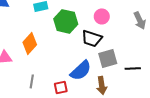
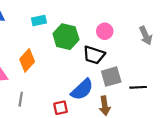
gray line: (32, 81) -> (21, 99), moved

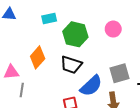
black trapezoid: (94, 55) -> (71, 65), moved
gray line: (21, 99) -> (22, 90), moved

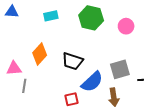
pink circle: (113, 29) -> (126, 26), moved
green hexagon: (75, 34) -> (91, 18), moved

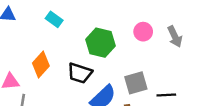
cyan rectangle: (51, 16) -> (54, 19), turned 48
green hexagon: (91, 18) -> (101, 43), moved

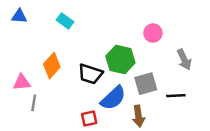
gray arrow: (175, 37) -> (184, 60), moved
green hexagon: (101, 43) -> (120, 60), moved

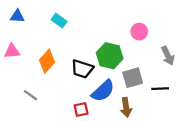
pink triangle: (22, 82) -> (12, 51), moved
gray line: (34, 103) -> (31, 95), turned -64

